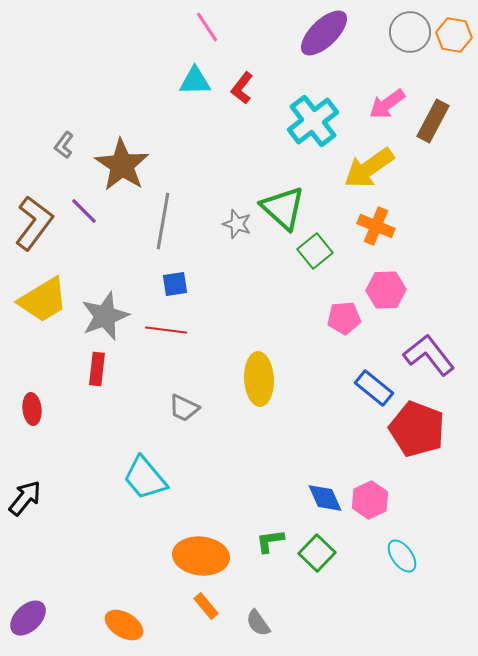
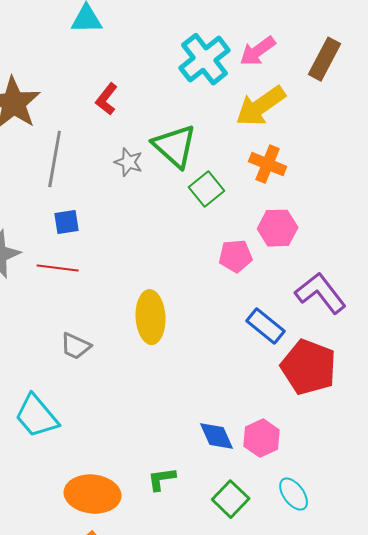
red L-shape: (242, 88) -> (107, 99), moved
pink arrow: (387, 104) -> (258, 51), moved
green square: (317, 553) -> (231, 499), moved

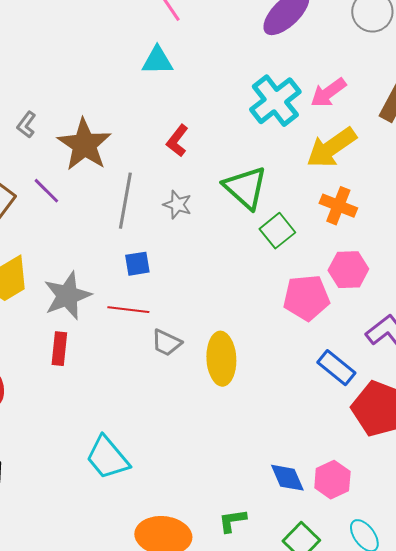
gray star: (129, 162) -> (177, 205), moved
pink pentagon: (236, 256) -> (306, 298), size x1.4
gray trapezoid: (76, 346) -> (166, 343), moved

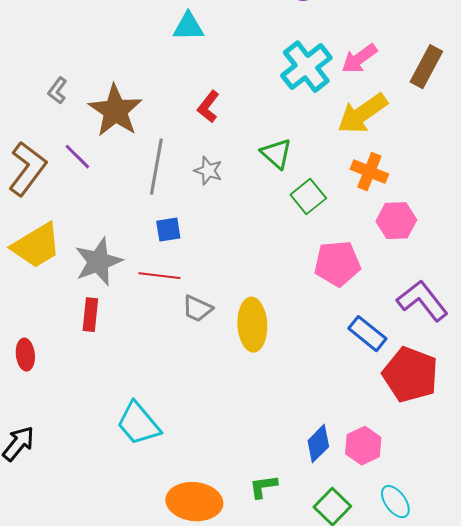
green triangle: (245, 188) -> (276, 154), size x0.7
pink hexagon: (348, 270) -> (396, 221), moved
blue diamond: (287, 478) -> (318, 444), turned 69

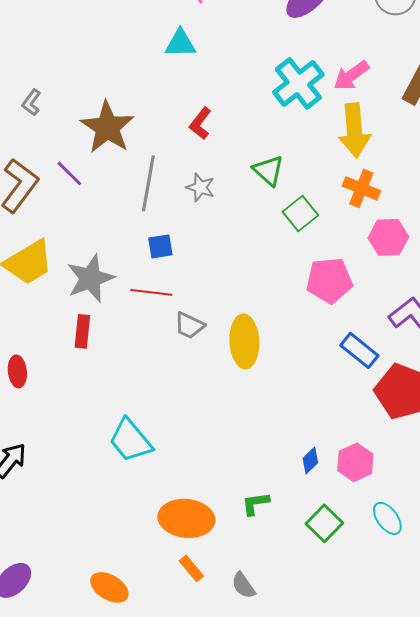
gray L-shape: (57, 91) -> (31, 102), moved
yellow arrow: (362, 114) -> (354, 130), turned -60
blue diamond: (318, 444) -> (310, 460), size x0.7

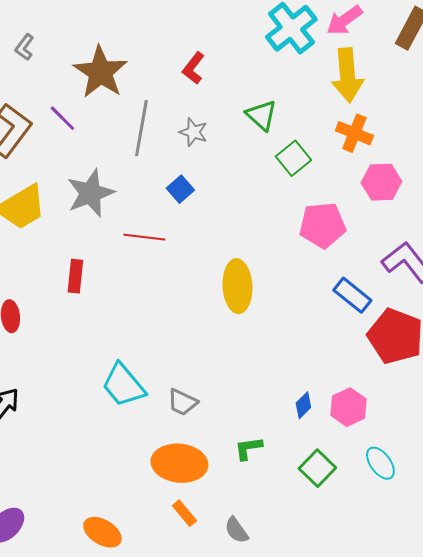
blue square: (160, 246) -> (180, 189), moved, turned -32
gray star: (90, 278) -> (90, 193), moved
gray trapezoid: (189, 325) -> (182, 402), moved

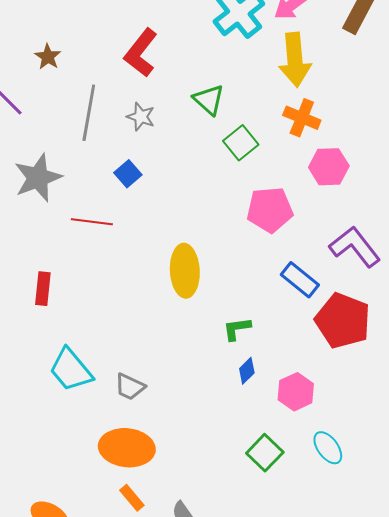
red L-shape: (193, 68) -> (141, 53), size x1.5
brown star: (100, 72) -> (48, 57), size x0.5
red rectangle: (75, 276) -> (43, 289), moved
blue diamond: (303, 405) -> (247, 371), moved
green L-shape: (248, 448) -> (237, 329), moved

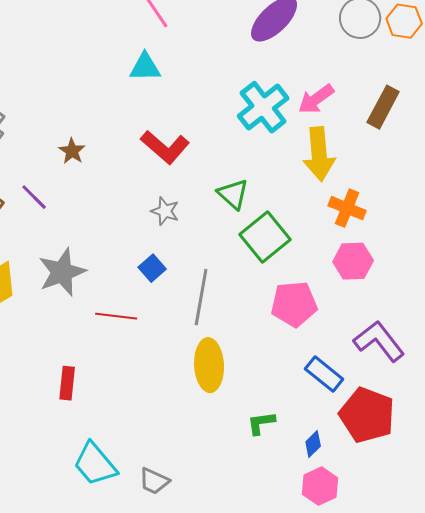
red L-shape: (141, 53) -> (165, 147), turned -87
gray line: (89, 113) -> (201, 297), moved
orange cross: (302, 118) -> (347, 208), moved
green square: (241, 143) -> (265, 237), size x1.4
blue diamond: (247, 371) -> (313, 444), moved

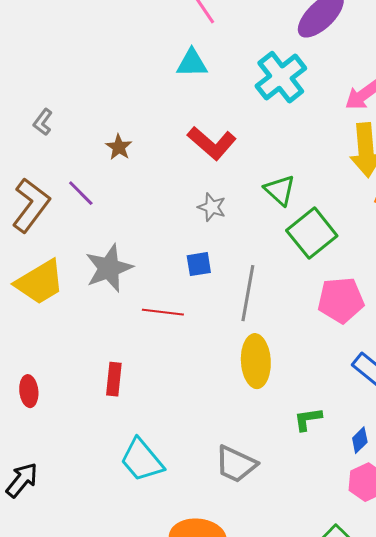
cyan cross: (263, 107) -> (281, 77), moved
blue square: (152, 268) -> (199, 264), turned 32
gray trapezoid: (154, 481) -> (236, 464), moved, size x1.4

